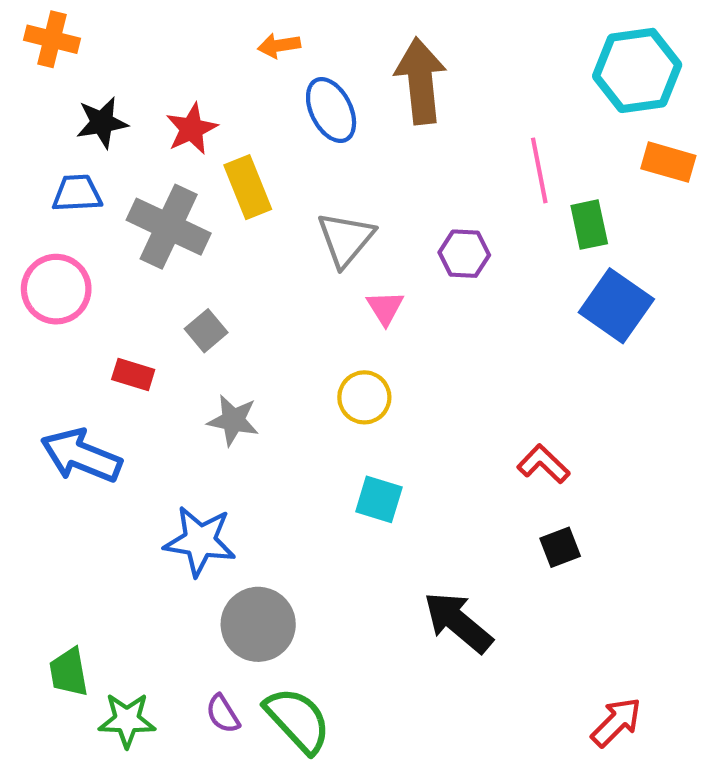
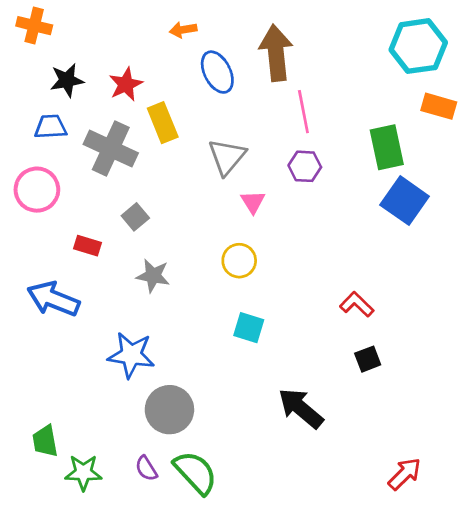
pink line: (539, 170) -> (303, 112), moved
green rectangle: (589, 225) -> (387, 147), size x1.4

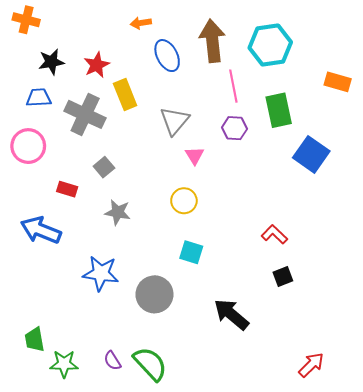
cyan hexagon: (418, 46) -> (270, 45), moved
green rectangle: (387, 147) -> (279, 110), moved
gray circle: (169, 410) -> (154, 294), moved

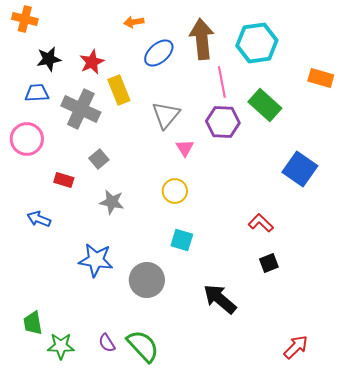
blue ellipse: (167, 56) -> (159, 53), turned 76
green rectangle: (279, 110) -> (265, 105), turned -36
purple hexagon: (234, 128) -> (223, 122), size x1.4
blue square: (311, 154) -> (300, 169), moved
blue arrow: (41, 230) -> (39, 219), size x0.6

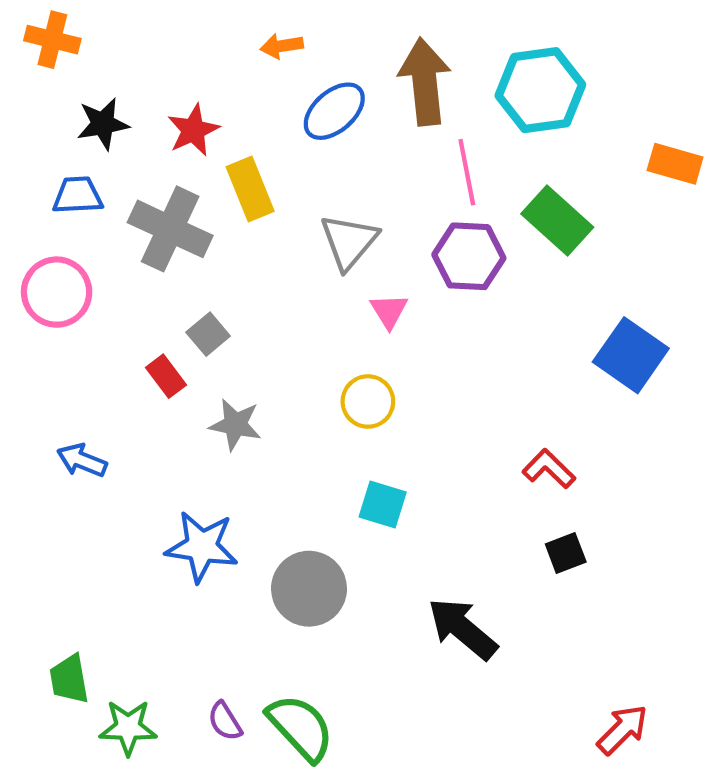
red rectangle: (64, 180) -> (166, 376), moved, turned 36

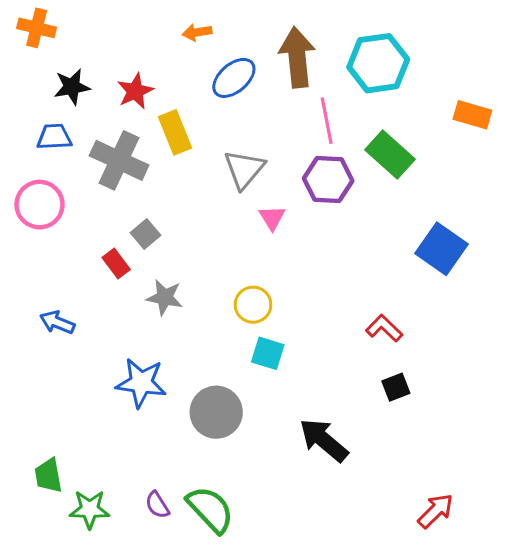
yellow circle: (368, 401) -> (253, 305), moved

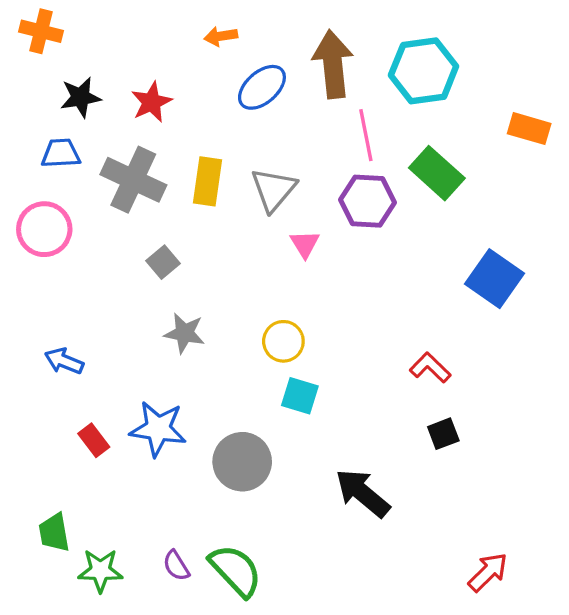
yellow rectangle: (175, 132) -> (208, 181), moved, turned 30
red rectangle: (116, 263) -> (94, 440), moved

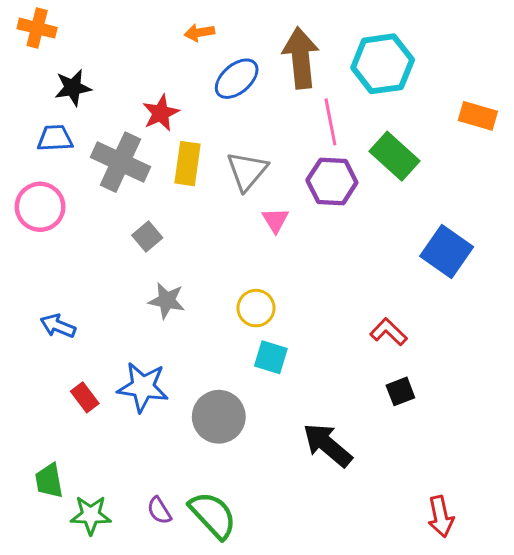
red star: (151, 102) -> (161, 113), moved
red arrow: (488, 572) -> (441, 517), turned 123

